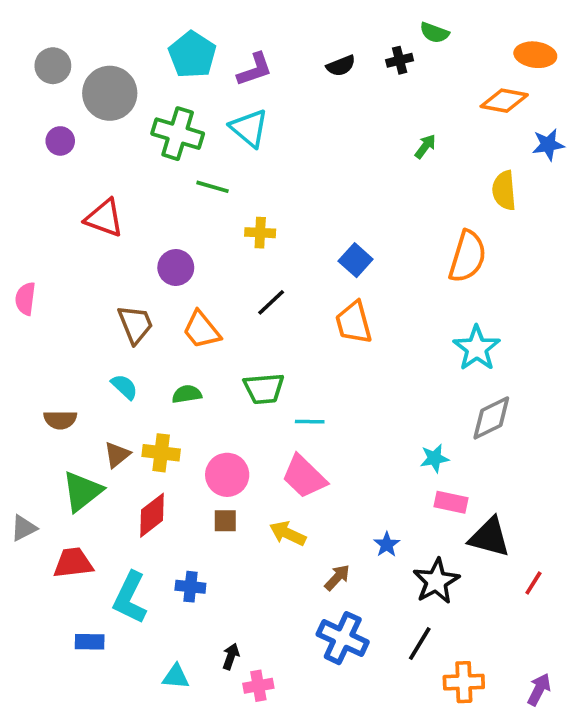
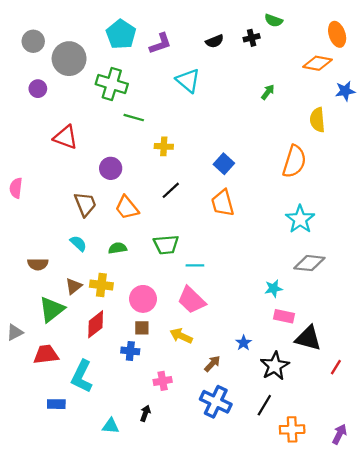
orange ellipse: (535, 55) -> (337, 34), turned 65
cyan triangle: (249, 128) -> (188, 81), moved
gray diamond: (491, 418) -> (309, 263), turned 32
blue cross: (190, 587) -> (130, 351), moved
pink cross: (258, 686) -> (163, 381), moved

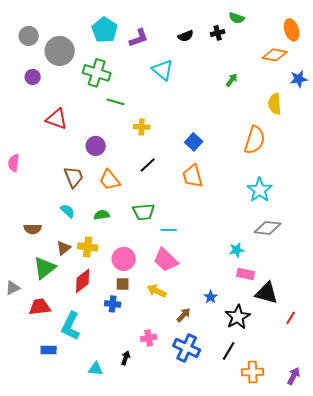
pink cross: (163, 381) -> (149, 338), moved

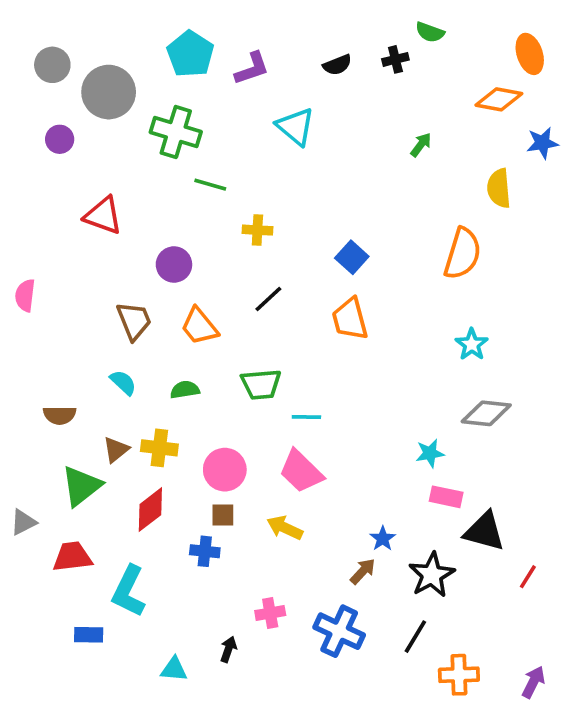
cyan star: (260, 190) -> (472, 344), size x0.7
brown arrow: (184, 315) -> (363, 571), moved

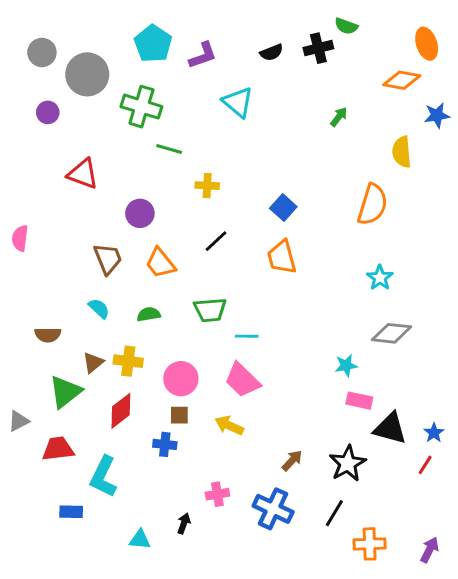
black cross: (395, 59) -> (318, 48), size x1.4
blue star: (383, 539) -> (434, 433), moved

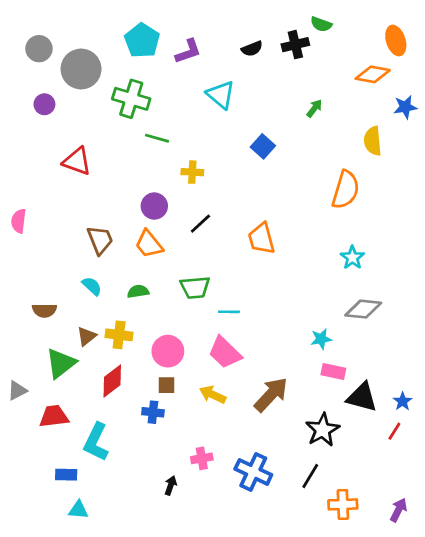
blue square: (283, 208) -> (263, 146), moved
purple circle: (140, 213) -> (154, 206), moved
brown arrow: (292, 461) -> (271, 395), moved, size x1.8
cyan triangle: (140, 540) -> (78, 510), moved

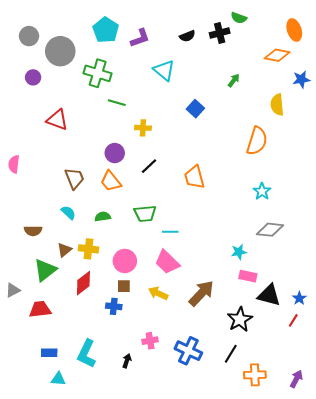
cyan L-shape: (96, 442) -> (86, 354), moved

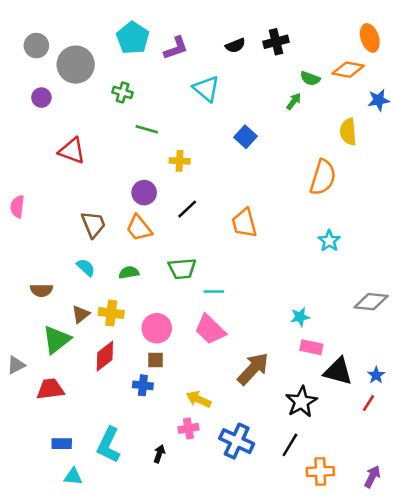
green semicircle: (239, 18) -> (310, 79), moved
green cross: (98, 73) -> (123, 92), size x0.6
gray diamond: (270, 230) -> (371, 302), moved
yellow arrow: (158, 293) -> (199, 399), moved

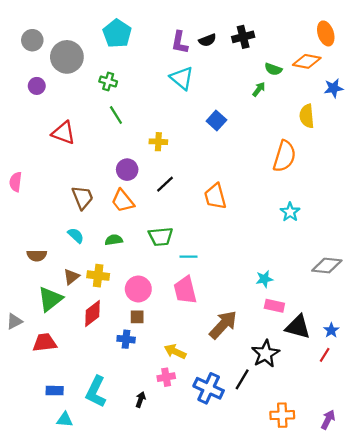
purple L-shape: (176, 48) -> (180, 42), moved, turned 120
green line: (147, 129) -> (116, 115), moved, turned 42
pink trapezoid: (210, 330) -> (185, 290), turned 32
black line: (290, 445) -> (242, 379), moved

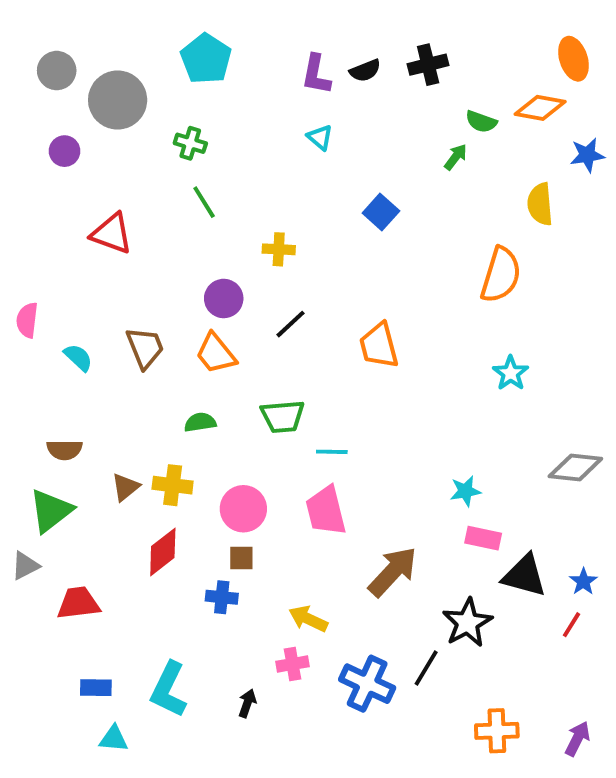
cyan triangle: (182, 78) -> (320, 137), size x0.6
cyan semicircle: (76, 235) -> (78, 357), moved
green triangle: (50, 299) -> (51, 511), moved

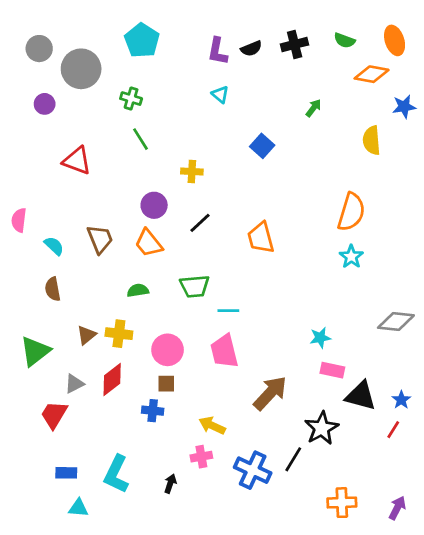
green semicircle: (481, 122) -> (345, 40), moved
orange semicircle: (501, 275) -> (351, 212), moved
brown semicircle: (65, 450) -> (53, 289), moved, turned 80
gray triangle: (25, 566) -> (74, 384), moved
red trapezoid: (78, 603) -> (54, 415), turned -52

